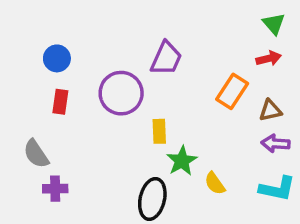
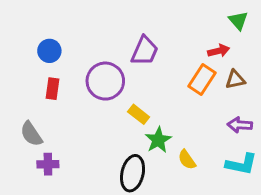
red arrow: (269, 58) -> (219, 51), moved
brown triangle: (270, 110) -> (235, 80), moved
yellow rectangle: (159, 131) -> (139, 114), turned -50

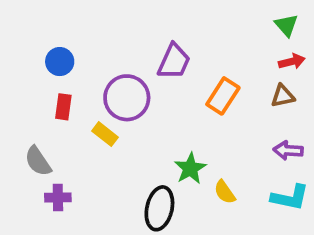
red arrow: (219, 51) -> (292, 62), moved
orange rectangle: (202, 80) -> (223, 96), moved
yellow rectangle: (139, 114) -> (105, 134), moved

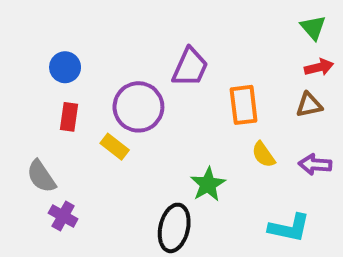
orange rectangle: (223, 96) -> (244, 105), turned -40
yellow semicircle: (225, 192) -> (263, 155), moved
purple cross: (58, 197) -> (63, 216), turned 30
cyan L-shape: (290, 197) -> (289, 228), moved

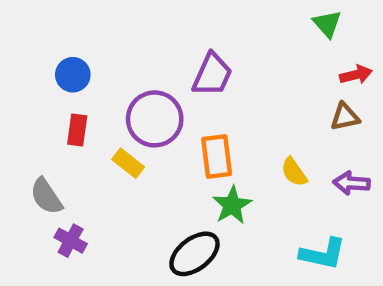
green triangle: (313, 28) -> (327, 24), moved
orange rectangle: (244, 105) -> (217, 157), moved
black ellipse: (174, 228) -> (194, 254), turned 39

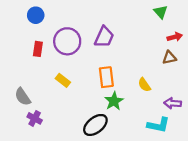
blue circle: (73, 75) -> (36, 15), moved
purple circle: (155, 119) -> (67, 41), moved
red rectangle: (77, 130) -> (38, 49), moved
purple arrow: (352, 183) -> (173, 103), moved

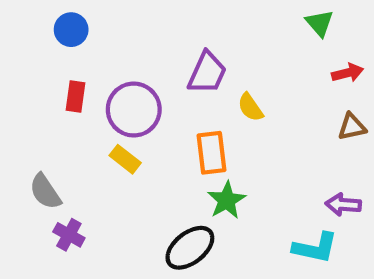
purple circle: (67, 41) -> (134, 110), moved
brown triangle: (169, 58) -> (352, 127), moved
yellow semicircle: (144, 85) -> (250, 107), moved

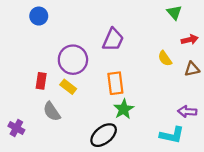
red rectangle: (75, 97) -> (41, 81), moved
yellow semicircle: (250, 107) -> (165, 58), moved
gray semicircle: (45, 192) -> (52, 112), moved
purple cross: (69, 235) -> (16, 128), moved

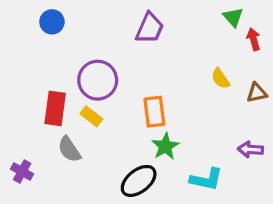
purple trapezoid: (113, 40) -> (150, 28), moved
red arrow: (190, 40) -> (254, 39), moved, turned -91
red rectangle: (41, 81) -> (55, 108), size x1.5
cyan L-shape: (172, 135) -> (206, 179), moved

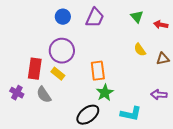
green triangle: (233, 17) -> (137, 17), moved
blue circle: (52, 22) -> (63, 17), moved
red arrow: (254, 39) -> (161, 25), turned -64
purple cross: (22, 171) -> (17, 93), moved

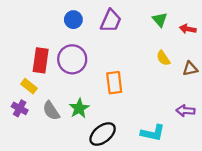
red rectangle: (35, 69) -> (41, 60), moved
yellow rectangle: (58, 74) -> (29, 86), moved
green star: (105, 93) -> (79, 108), moved

